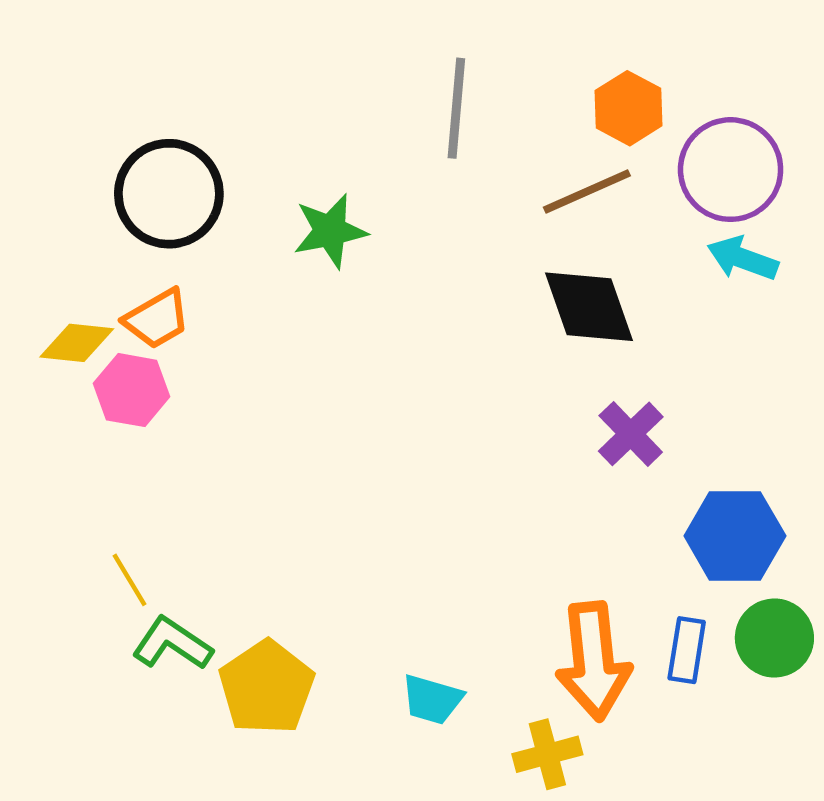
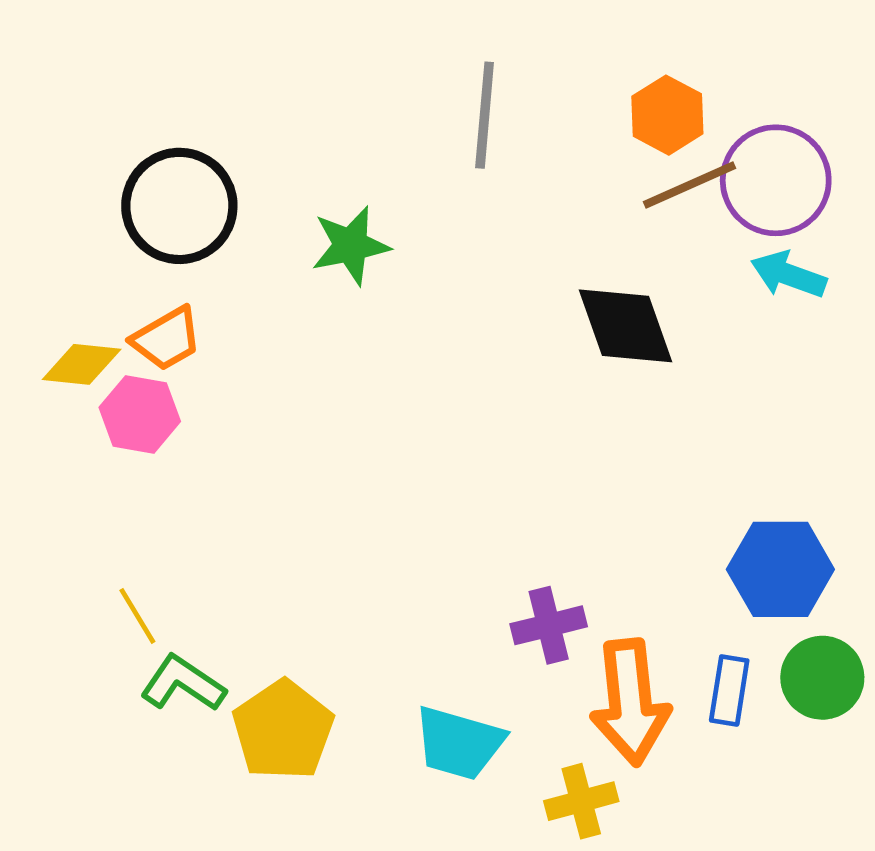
brown line: (587, 192) -> (690, 185), moved
purple cross: (631, 434) -> (549, 625), moved, turned 30
cyan trapezoid: (432, 699) -> (459, 743), size x1.4

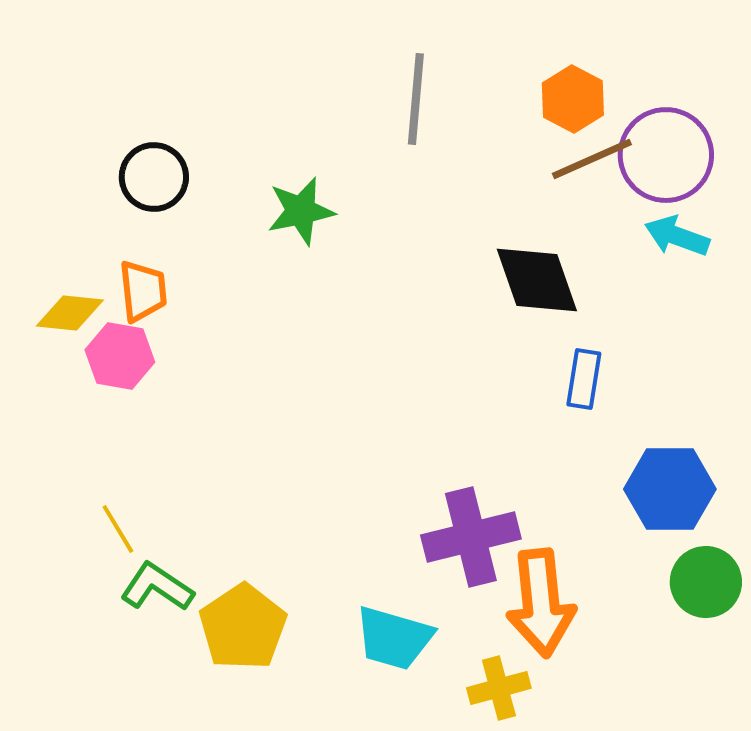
black circle: (179, 206) -> (154, 177), size x0.7
orange trapezoid: (167, 339) -> (143, 291), turned -66
purple cross: (549, 625) -> (471, 537), size x1.5
blue rectangle: (729, 690) -> (584, 379), moved

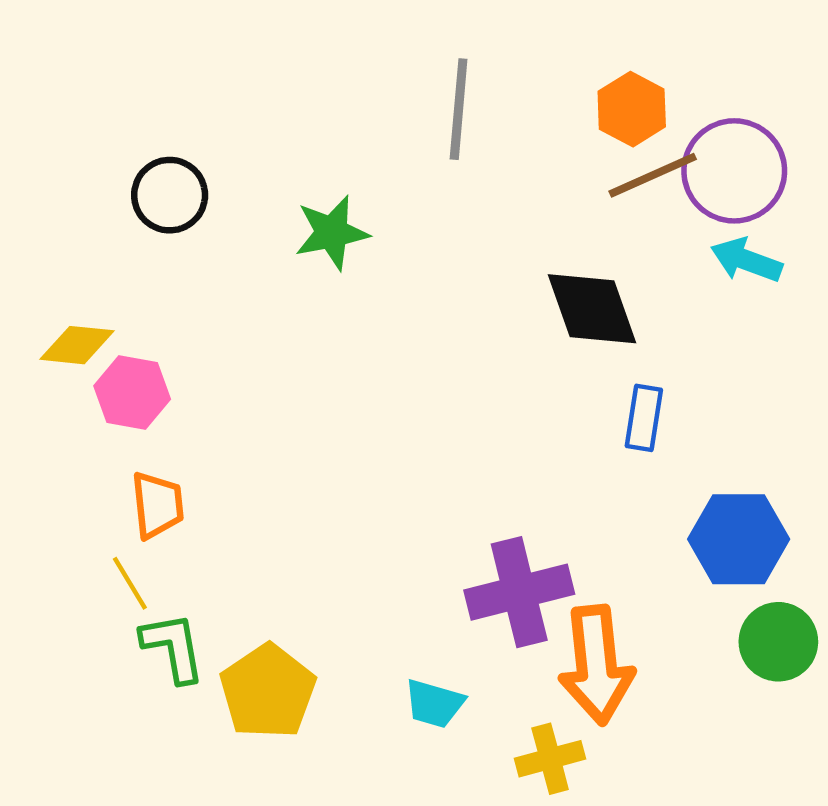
orange trapezoid: (143, 291) -> (157, 505), moved
green L-shape: (157, 587) -> (173, 647), turned 46
cyan trapezoid: (394, 638) -> (434, 704), size x0.7

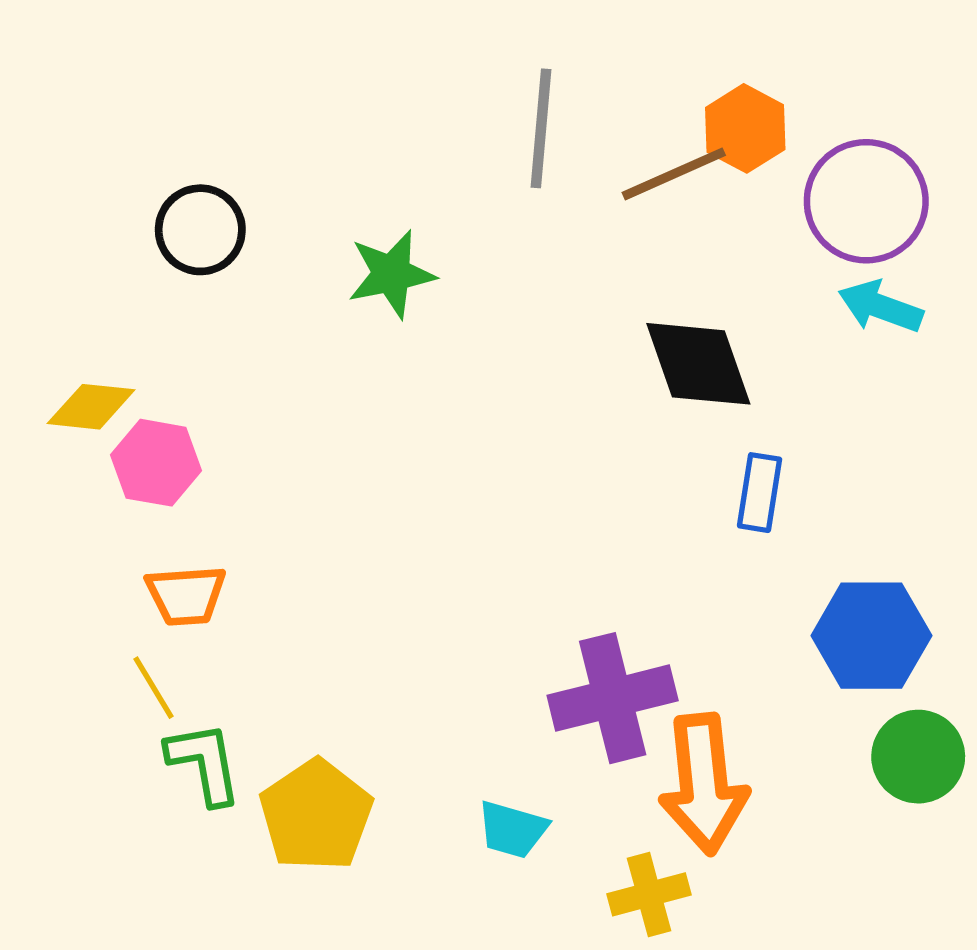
brown line: (653, 175) -> (674, 174), moved
orange trapezoid: (157, 505) -> (186, 595), turned 92

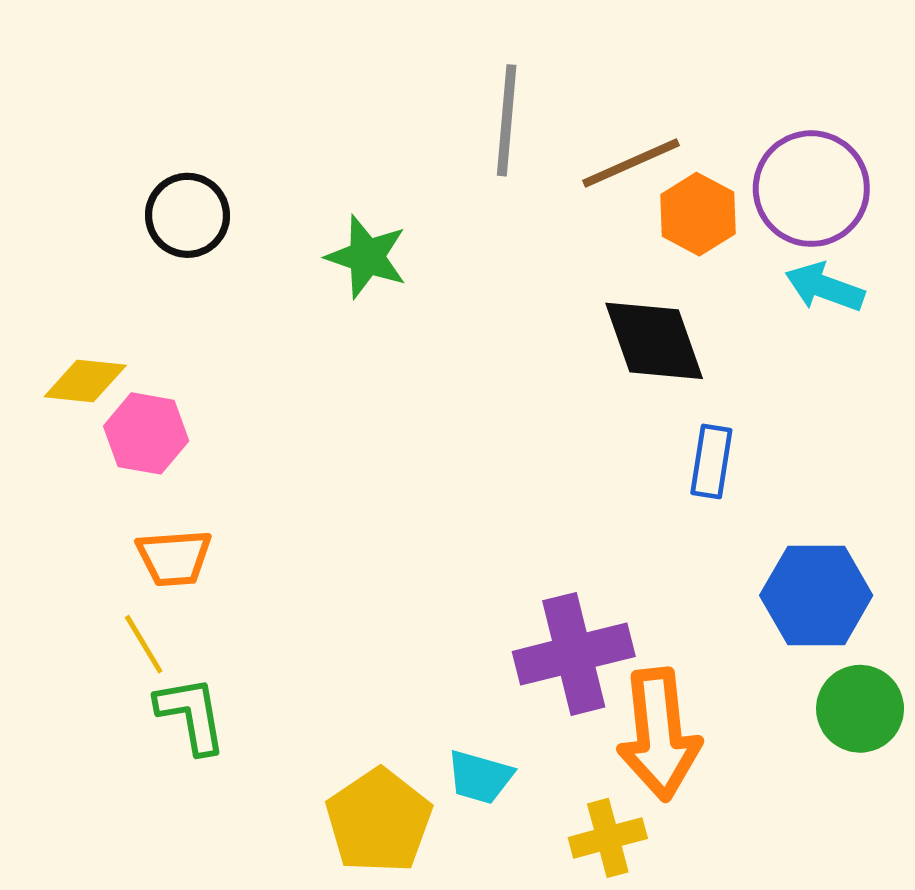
orange hexagon: (745, 128) -> (698, 214), moved
green star: (391, 274) -> (367, 257), turned 30
yellow pentagon: (316, 815) -> (379, 821), moved

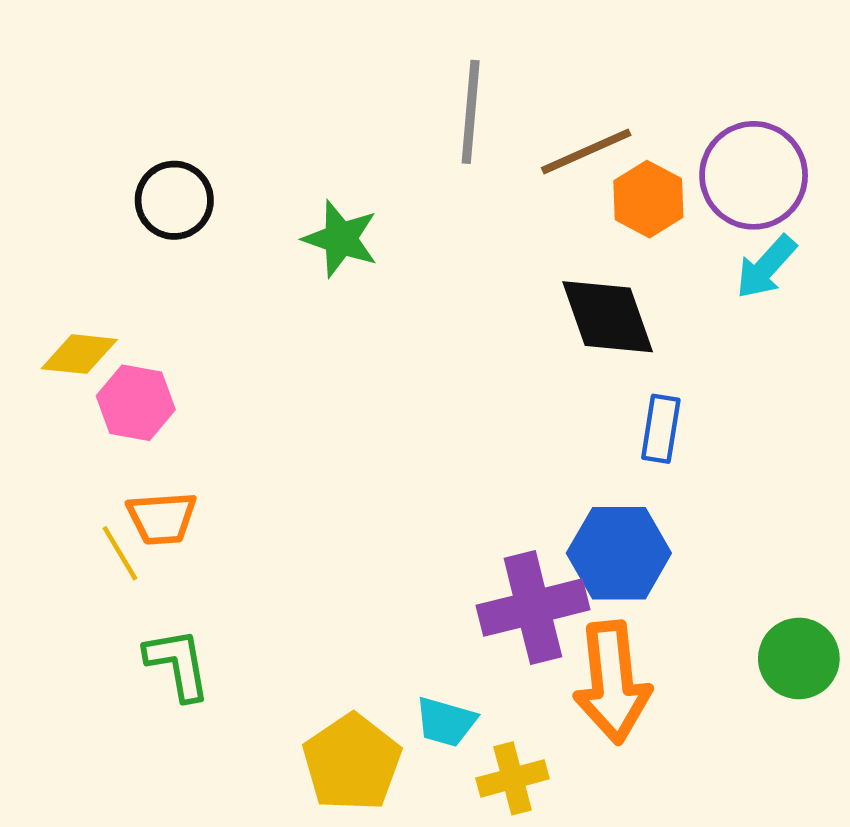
cyan arrow: (825, 287) -> (766, 267), turned -68
blue hexagon: (816, 595) -> (619, 553), moved
yellow line: (144, 644) -> (120, 553), moved
yellow cross: (608, 838) -> (513, 778), moved

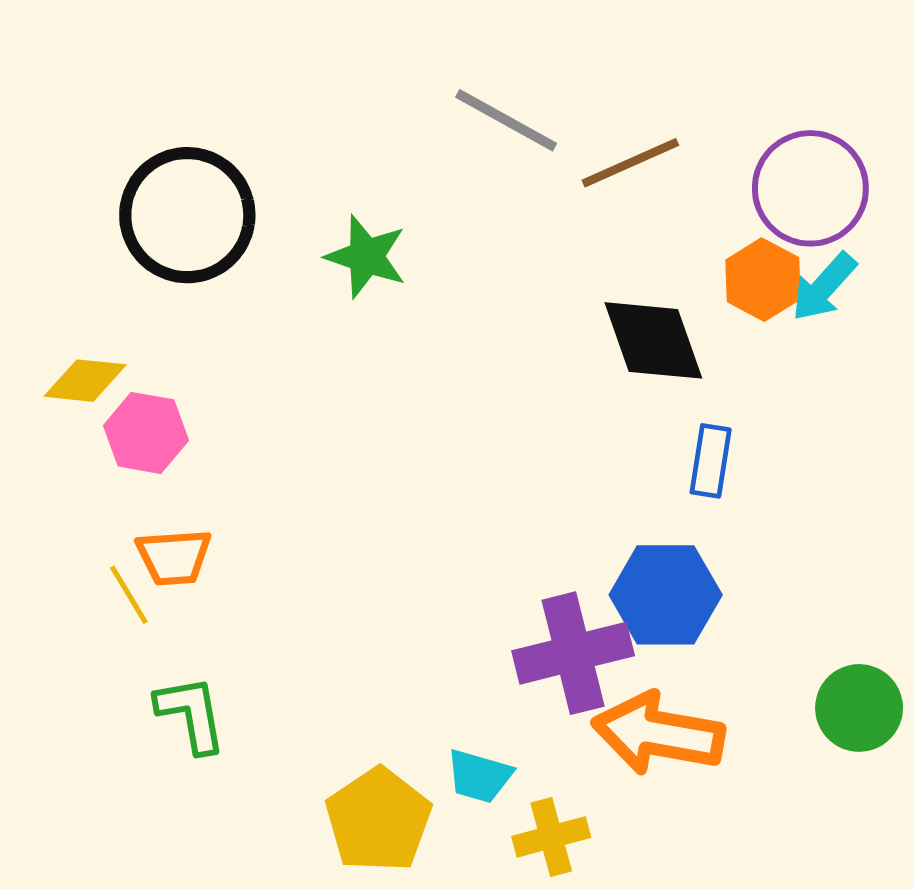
gray line: (471, 112) -> (506, 120), turned -66
orange hexagon: (648, 199) -> (763, 280), moved
black circle: (174, 200) -> (187, 215), size x1.6
orange arrow: (612, 682) -> (658, 734), turned 106

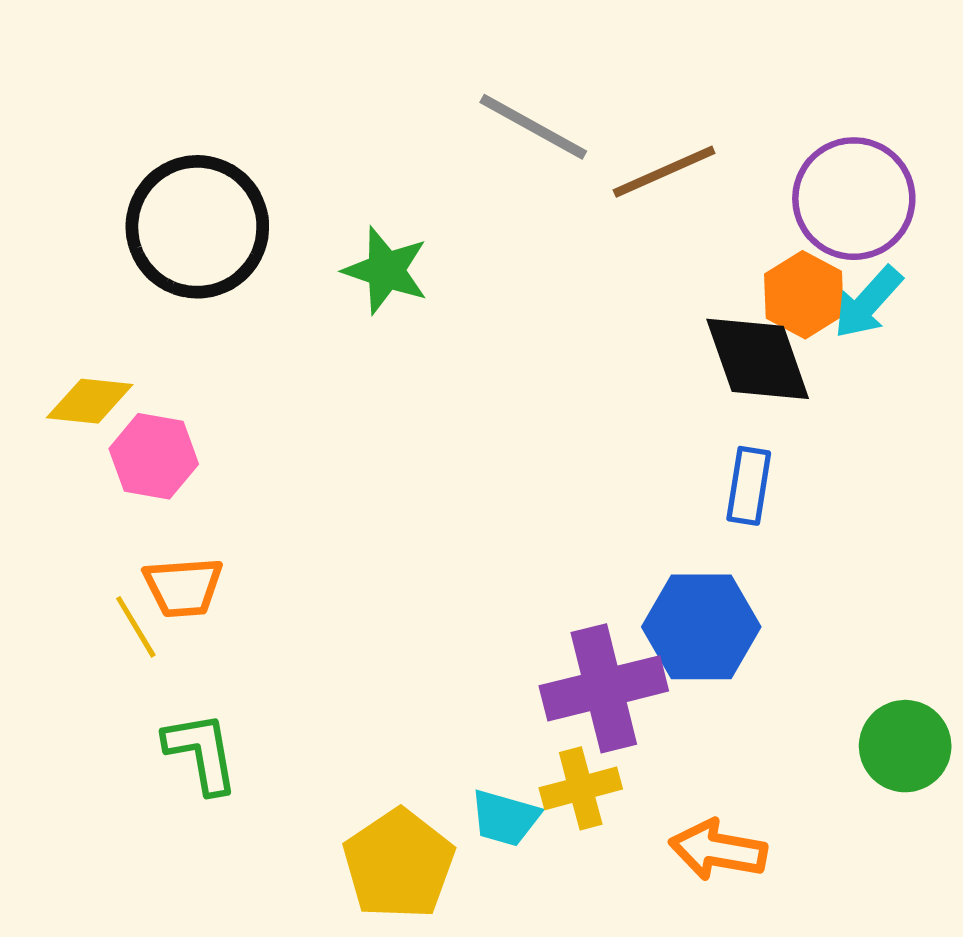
black diamond: (653, 340) -> (758, 359), moved
orange arrow: (658, 734) -> (718, 850), moved, size x0.7
yellow cross: (551, 837) -> (581, 788), moved

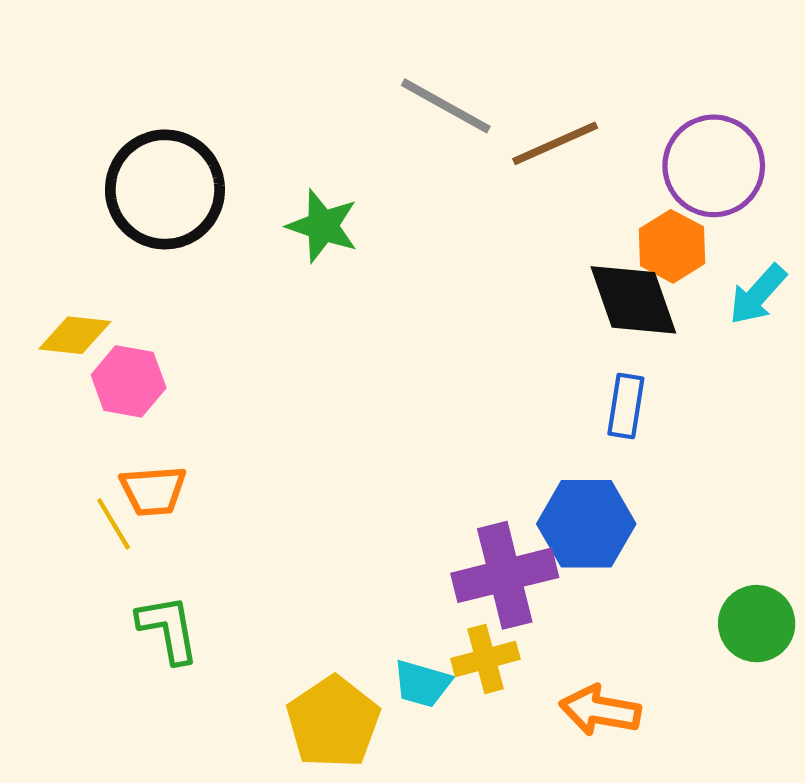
cyan arrow: (868, 302) -> (758, 295), moved

